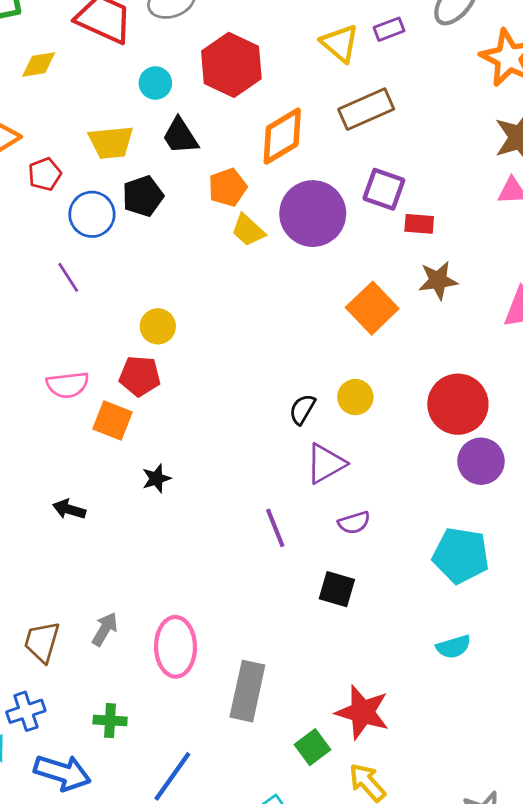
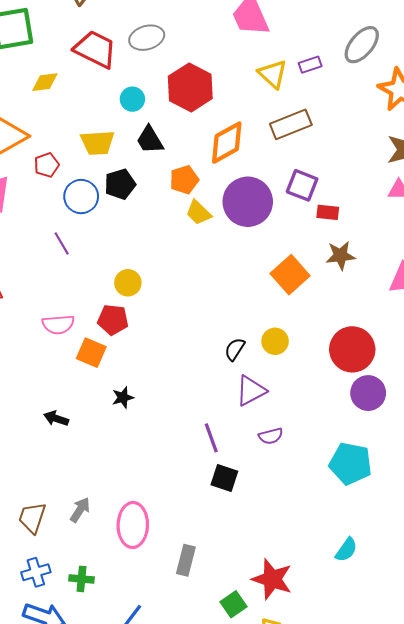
black square: (337, 589) -> (224, 478), moved
cyan semicircle: (454, 647) -> (346, 550), moved, turned -40
gray rectangle: (247, 691) -> (186, 560), size x0.7
blue cross: (26, 711) -> (36, 572), moved

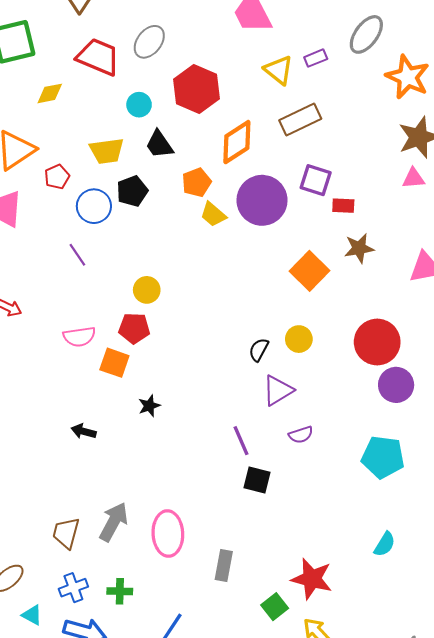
gray ellipse: (147, 38) -> (149, 42), turned -32
gray arrow: (80, 510) -> (114, 522), size x1.5

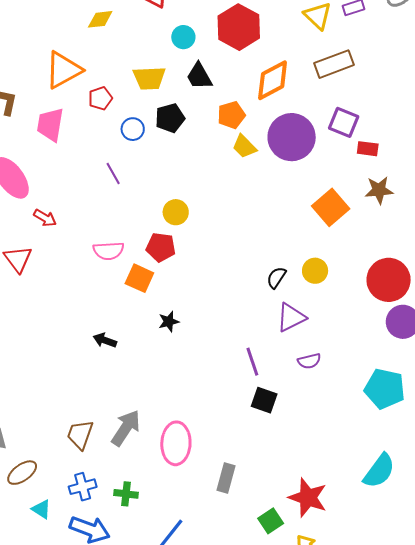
blue circle: (94, 206) -> (133, 129), size x0.7
cyan semicircle: (385, 544) -> (379, 471), size x1.5

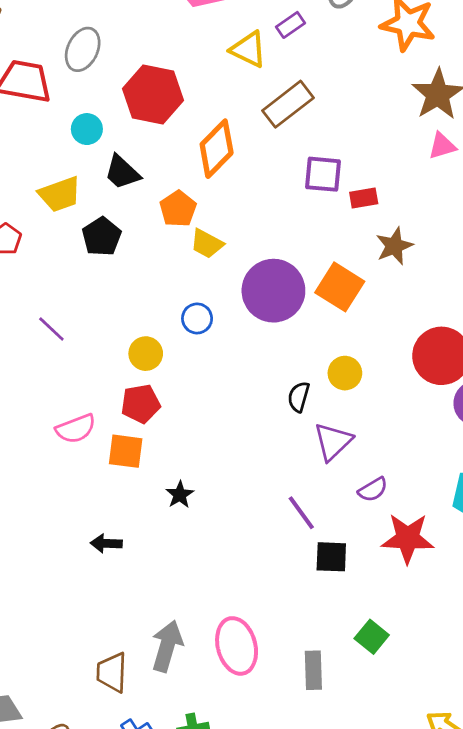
blue circle: (133, 129) -> (197, 318), moved
purple circle: (292, 137) -> (273, 291), moved
red star: (308, 498) -> (408, 538), moved
green square: (271, 521) -> (372, 637), moved

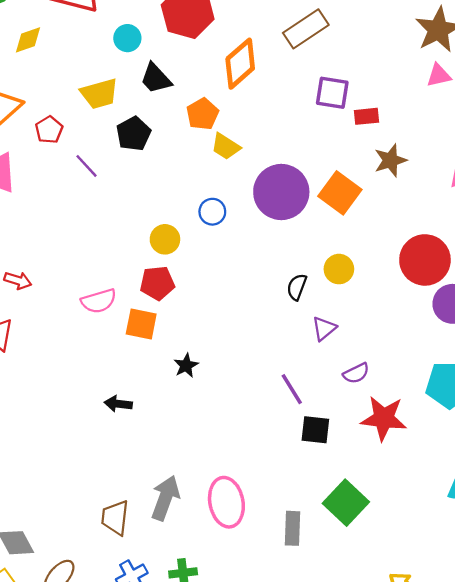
purple line: (51, 329) -> (86, 166), moved
purple triangle: (333, 442) -> (324, 329), size x0.7
green square: (372, 637) -> (346, 503), size x1.5

